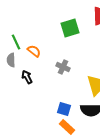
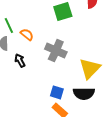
gray cross: (63, 67) -> (56, 50), size x1.5

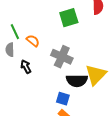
black semicircle: (84, 93) -> (77, 81), moved

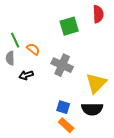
black arrow: (26, 67) -> (26, 75), turned -80
black semicircle: (77, 81) -> (92, 109), moved

